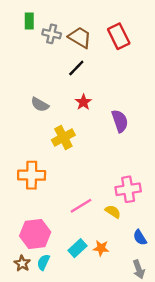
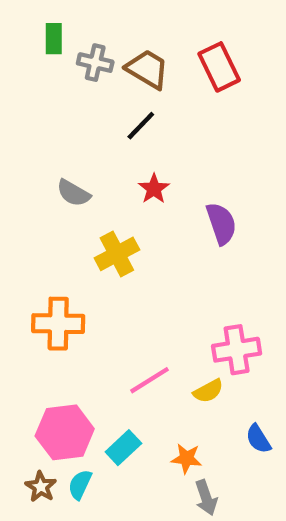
yellow semicircle: (113, 212) -> (208, 391), turned 119
cyan rectangle: (78, 248) -> (123, 448), moved
gray arrow: (139, 269) -> (206, 498), moved

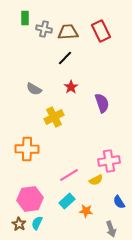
brown trapezoid: (147, 69) -> (68, 32), turned -35
cyan rectangle: (123, 448) -> (67, 201), moved
gray arrow: (206, 498) -> (111, 229), moved

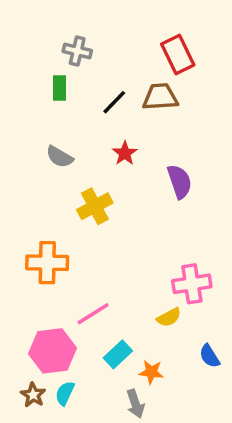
green rectangle: (25, 18) -> (60, 88), moved
brown trapezoid: (68, 32) -> (160, 97), moved
pink line: (69, 175) -> (93, 314), moved
gray arrow: (111, 229) -> (135, 404), moved

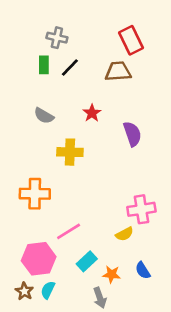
black line: (114, 102) -> (70, 68), moved
yellow cross: (95, 206) -> (70, 152), turned 30
blue semicircle: (209, 356) -> (143, 270), moved

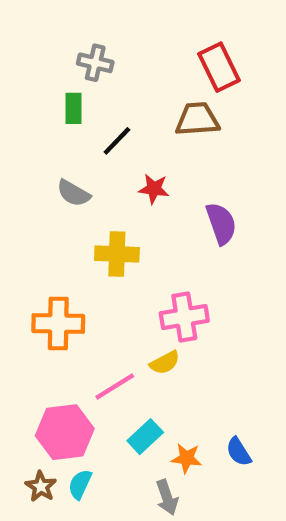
black line: (70, 68) -> (117, 141), moved
red star: (92, 113) -> (154, 189), turned -30
pink cross: (141, 209) -> (184, 317), moved
yellow semicircle: (125, 234) -> (165, 363), moved

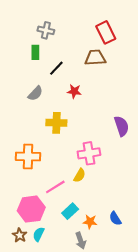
gray semicircle: (73, 193) -> (35, 93), turned -77
purple semicircle: (221, 224) -> (122, 126), moved
yellow semicircle: (165, 363) -> (80, 175), turned -32

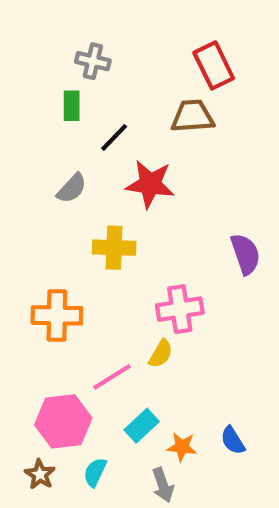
red star: (74, 91) -> (150, 184), size x1.6
cyan semicircle: (39, 234) -> (95, 472), moved

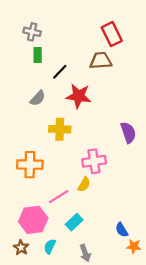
gray cross: (93, 61) -> (32, 32), moved
orange star: (182, 447) -> (134, 246), moved

